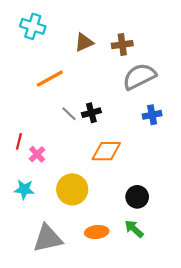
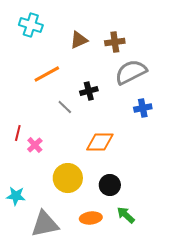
black cross: (91, 113) -> (89, 91), moved
cyan star: (24, 189) -> (16, 196), moved
black circle: (137, 197) -> (110, 185), moved

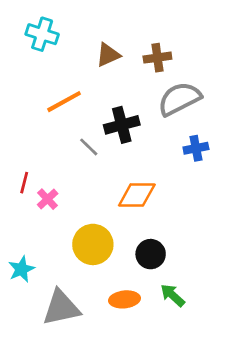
black cross: (89, 91) -> (122, 125), size x1.4
cyan star: (16, 196) -> (21, 269), turned -30

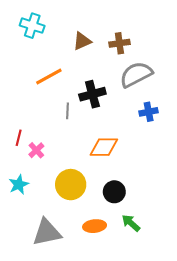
gray line: (89, 147) -> (68, 111), turned 49
cyan star: (21, 269) -> (19, 185), moved

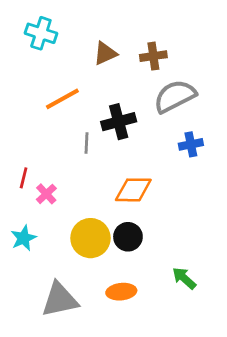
black circle: (114, 192) -> (128, 237), moved
green arrow: (131, 223) -> (184, 278), moved

